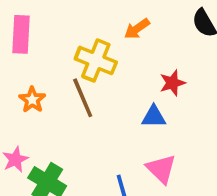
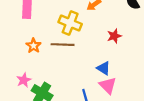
brown line: (83, 98) -> (63, 45), turned -65
blue triangle: (154, 117) -> (104, 68), moved, turned 32

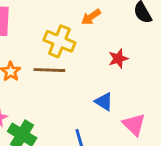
pink triangle: (108, 86) -> (134, 125), moved

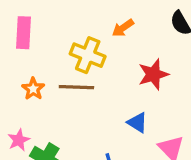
red star: (118, 59) -> (153, 74), size x1.4

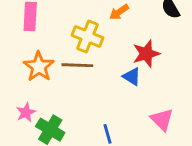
orange star: (33, 89) -> (39, 67), size x1.5
blue triangle: (137, 122) -> (132, 77), moved

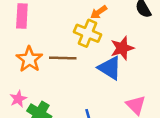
yellow cross: (87, 36) -> (88, 33), moved
blue triangle: (132, 77) -> (110, 68), size x1.5

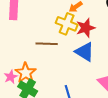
red star: (122, 48) -> (86, 28), moved
orange star: (29, 59) -> (26, 73), moved

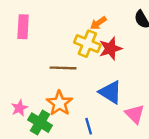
blue triangle: (85, 52) -> (110, 92), moved
orange star: (26, 73) -> (59, 103), moved

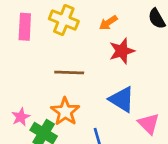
yellow cross: (87, 44) -> (64, 20), moved

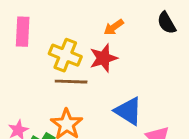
yellow cross: (64, 20) -> (65, 55), moved
red star: (122, 51) -> (103, 58), moved

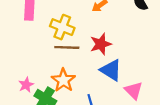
red star: (103, 58) -> (101, 44), moved

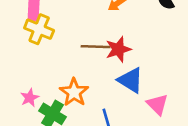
yellow cross: (62, 27) -> (39, 29), moved
brown line: (67, 47) -> (96, 47), moved

